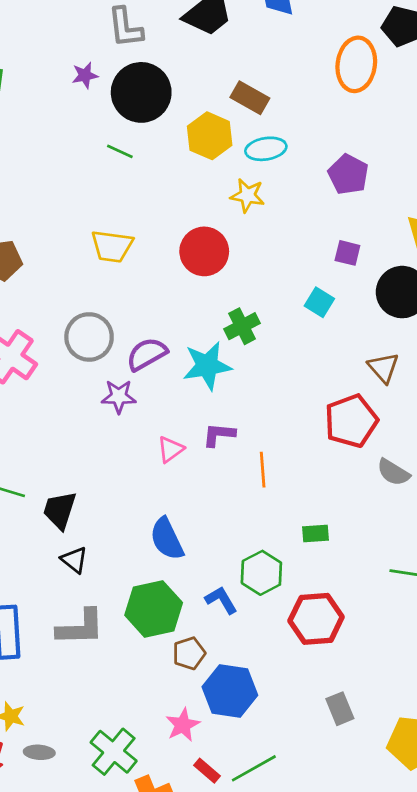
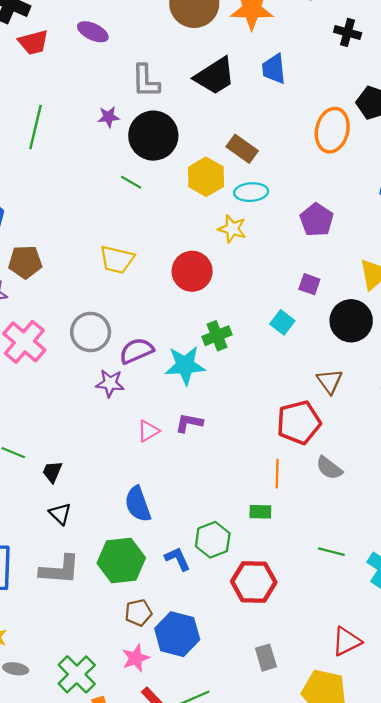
orange line: (263, 470) -> (277, 474), moved
black trapezoid: (60, 510) -> (52, 472), size x0.7
brown pentagon: (189, 653) -> (138, 613), moved

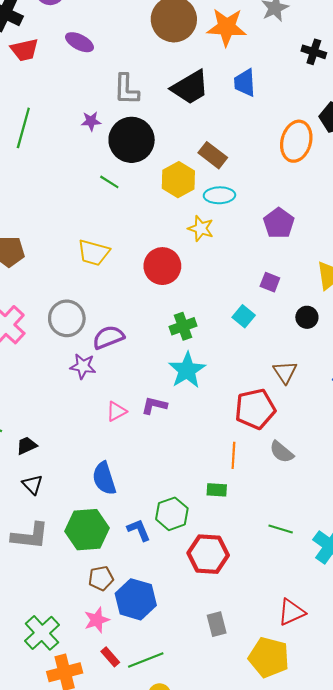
black circle: (351, 321) -> (307, 317), size x0.6
cyan star: (185, 365) -> (187, 370), moved, turned -30
black trapezoid: (52, 472) -> (27, 446), turned 40

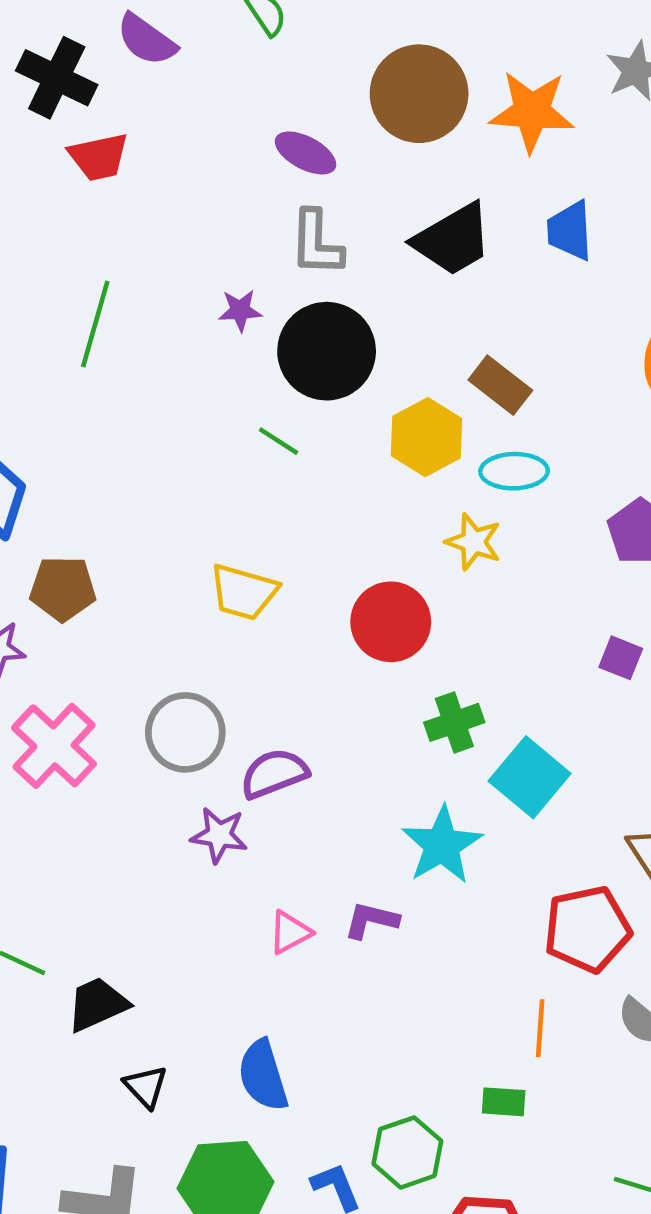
purple ellipse: (80, 42) -> (306, 153), moved
cyan square: (244, 316) -> (530, 777), moved, size x1.6
green cross: (183, 326) -> (454, 722), moved
black trapezoid: (27, 446) -> (97, 1004), size x1.4
black triangle: (32, 485) -> (146, 1087), moved

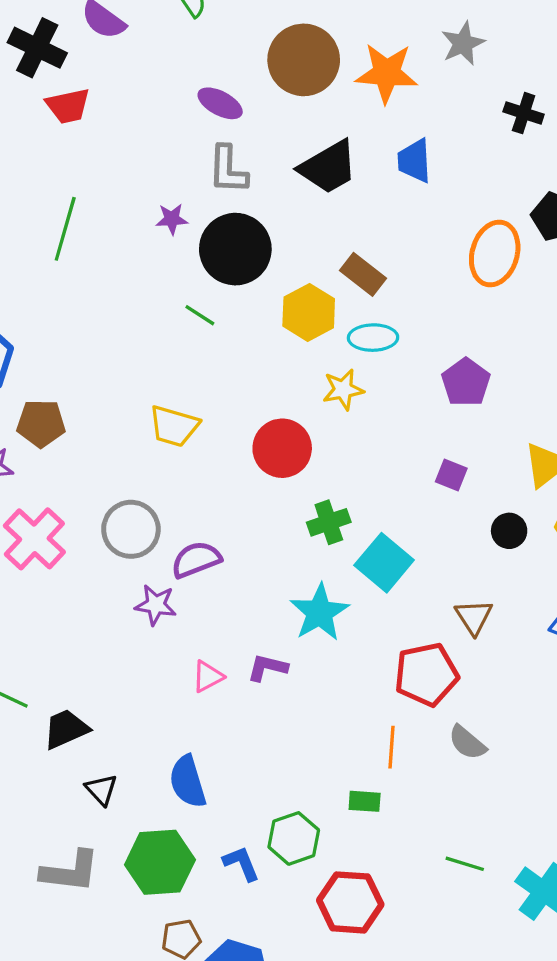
yellow star: (474, 542) -> (343, 390), turned -30

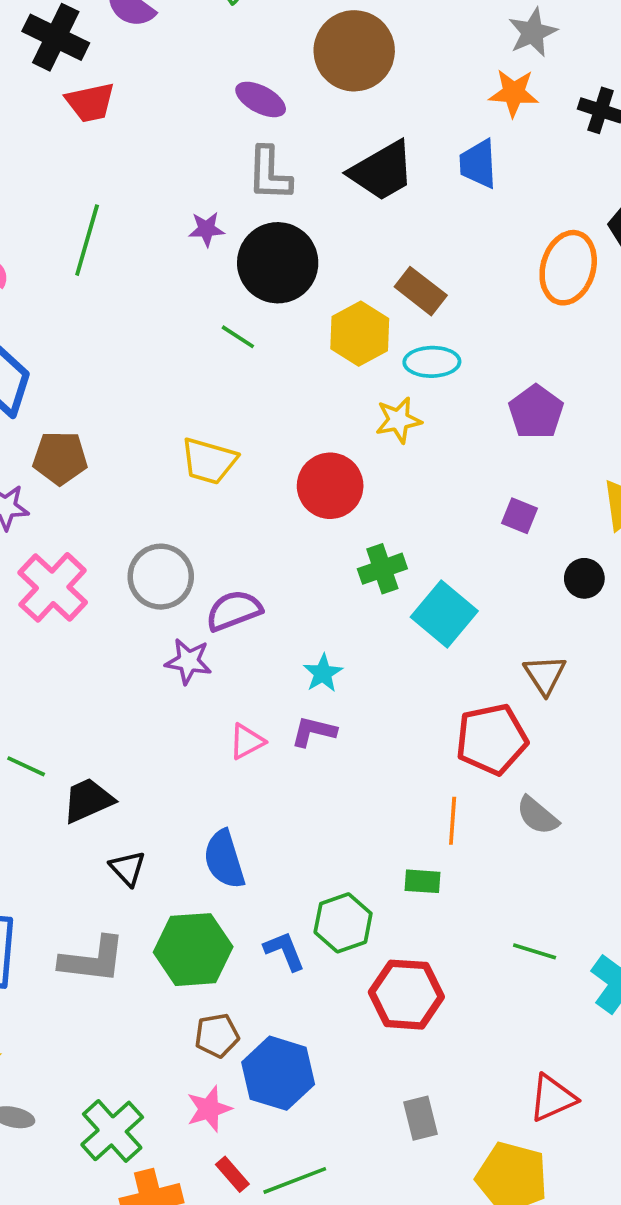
orange star: (387, 73) -> (514, 93), moved, size x0.7
cyan star: (319, 612) -> (323, 673), moved, size x0.6

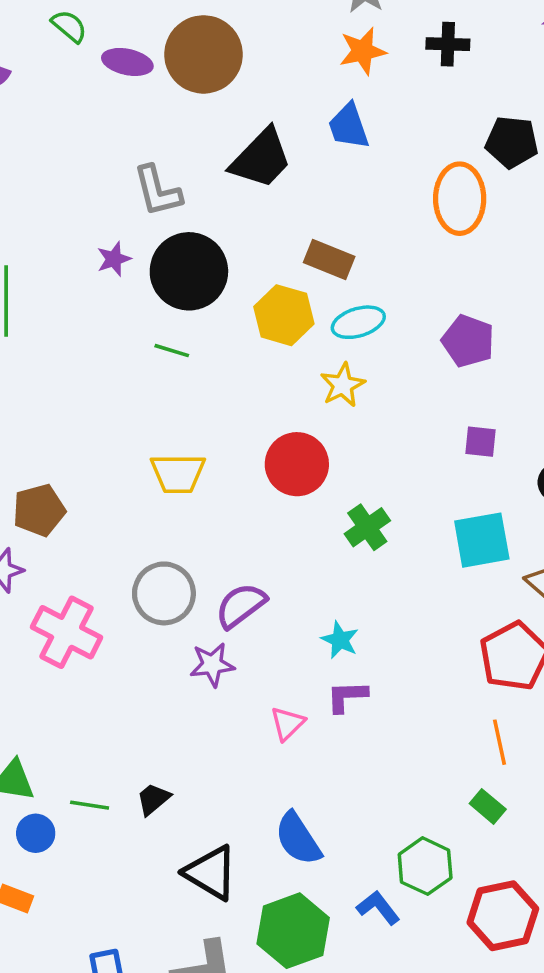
purple ellipse: (261, 99) -> (127, 62), moved
cyan square: (444, 614) -> (482, 540), moved, turned -34
black trapezoid: (88, 800) -> (153, 799), moved, size x0.7
black triangle: (128, 868) -> (211, 873), size x1.6
green rectangle: (422, 881) -> (488, 806), turned 52

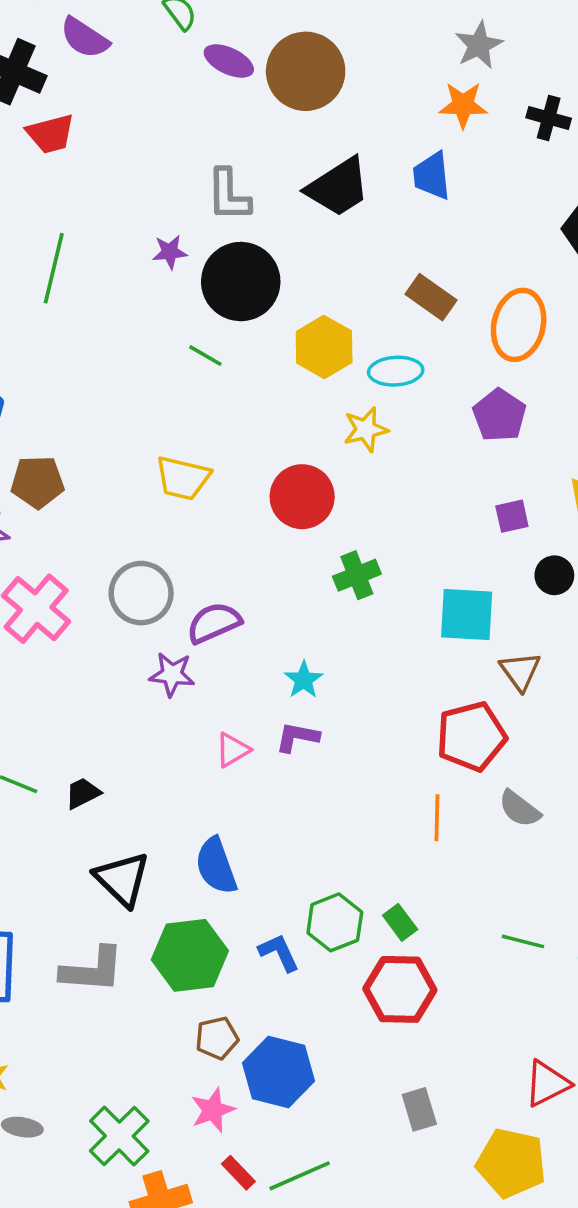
orange ellipse: (460, 199) -> (519, 325), moved
brown rectangle: (329, 259) -> (431, 297), moved
purple square: (480, 442) -> (512, 516), moved, turned -32
green rectangle: (488, 806) -> (400, 922), moved

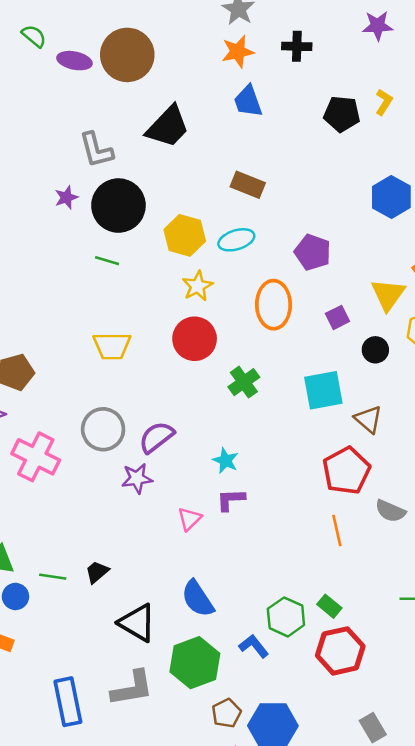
blue trapezoid: (432, 176) -> (248, 101), moved
orange ellipse: (519, 325) -> (274, 305), moved
yellow star: (366, 429) -> (198, 286), moved

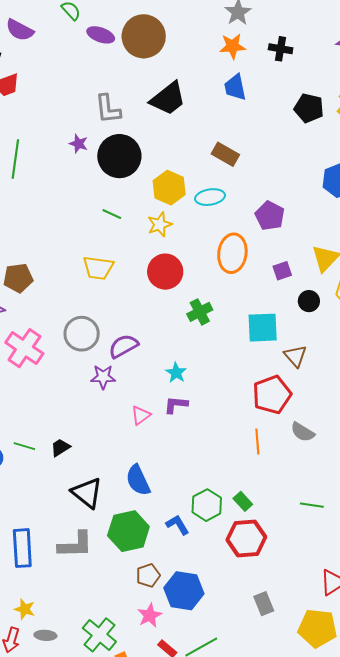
purple star: (66, 197) -> (79, 144), turned 30
green line: (107, 261) -> (112, 214), moved
yellow star: (198, 286) -> (160, 225), moved

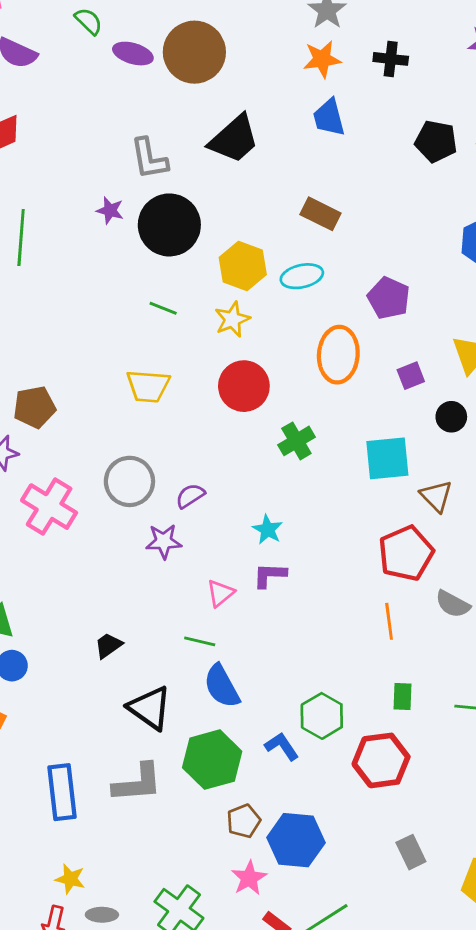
purple semicircle: (123, 346) -> (190, 496), size x0.7
green line: (24, 446) -> (200, 641), moved
green rectangle: (243, 501) -> (402, 697), moved, turned 48

